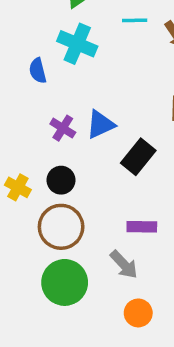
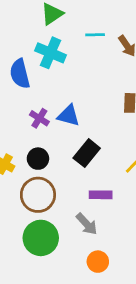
blue semicircle: (38, 71) -> (20, 74), size x1.5
blue triangle: (101, 124) -> (69, 115), turned 40
black rectangle: (138, 157) -> (87, 153), moved

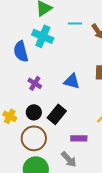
blue triangle: (69, 115) -> (72, 81), moved
black rectangle: (87, 153) -> (57, 114), moved

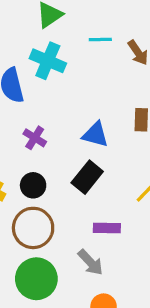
black rectangle: (57, 114) -> (87, 177), moved

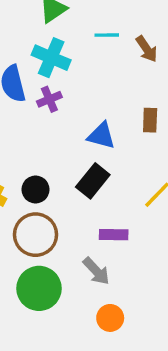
purple cross: (35, 138) -> (49, 99), moved, turned 35

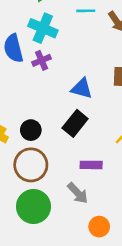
orange circle: (110, 318) -> (99, 227), moved

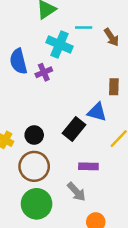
cyan cross: (43, 28) -> (60, 44), moved
blue triangle: (82, 89) -> (97, 112), moved

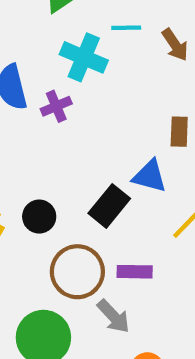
brown circle: (34, 166) -> (77, 272), moved

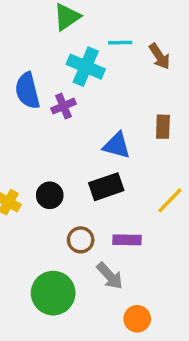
blue triangle: (150, 176) -> (117, 146), moved
black rectangle: (109, 206) -> (106, 187), turned 32
brown circle: (77, 272) -> (81, 240), size x0.6

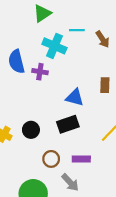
purple cross: (63, 106) -> (40, 72), turned 32

